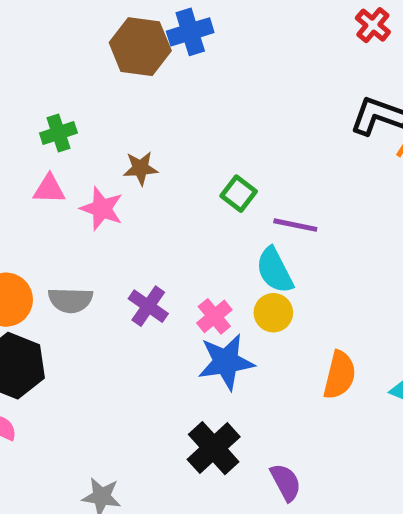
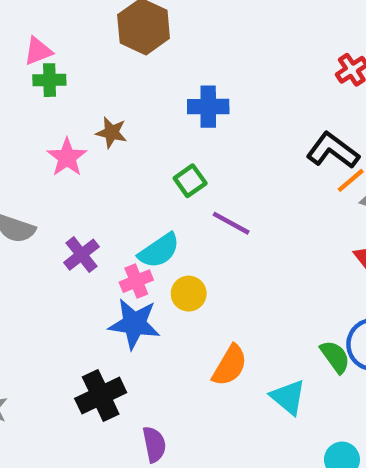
blue cross: (190, 32) -> (208, 107), moved
pink triangle: (49, 189) -> (38, 51), moved, turned -40
cyan semicircle: (275, 270) -> (159, 251), moved, turned -114

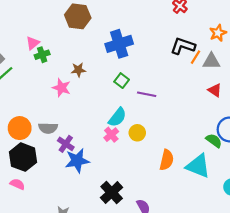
blue cross: (208, 107) -> (119, 44), size x1.4
purple cross: (82, 255) -> (66, 144), moved
blue star: (134, 324) -> (77, 161), moved
cyan triangle: (288, 397) -> (198, 166), size x1.4

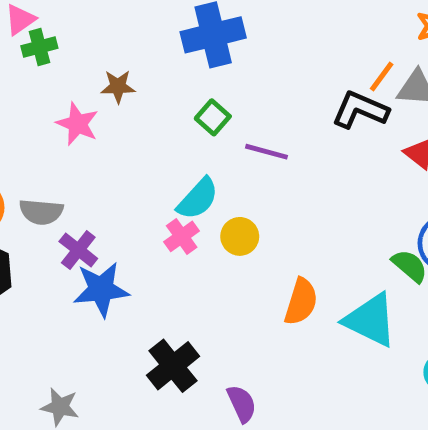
black L-shape: (183, 46) -> (360, 110), moved

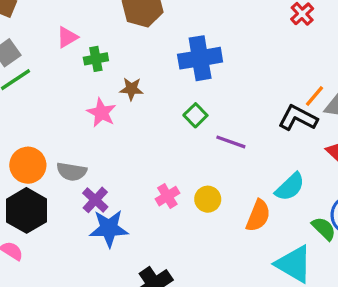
green cross: (39, 47) -> (96, 59), moved
cyan semicircle: (198, 199) -> (290, 187), moved
orange semicircle: (301, 302) -> (258, 216), moved

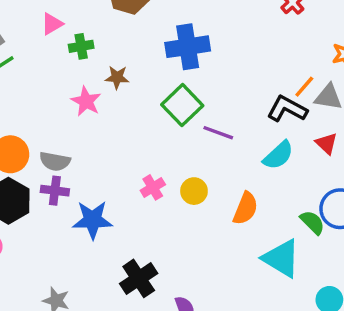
green square: (195, 115) -> (182, 105), size x1.6
cyan semicircle: (290, 187) -> (278, 155), moved
purple cross: (95, 200) -> (55, 191), moved, turned -36

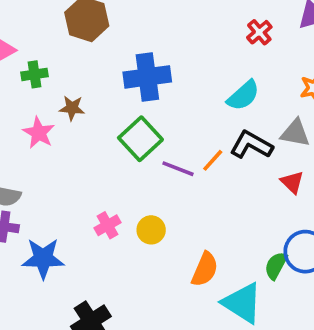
orange line: (304, 87) -> (213, 160), moved
cyan semicircle: (278, 155) -> (243, 96), moved
orange semicircle: (245, 208) -> (205, 269), moved
green semicircle: (312, 222) -> (276, 266), turned -108

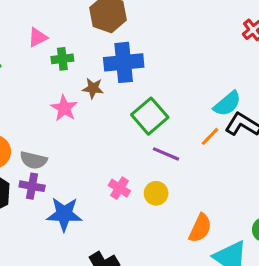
blue cross: (147, 77) -> (124, 62), moved
cyan semicircle: (243, 96) -> (227, 104), moved
purple line: (178, 169) -> (166, 154), moved
pink cross: (108, 225) -> (119, 188), turned -30

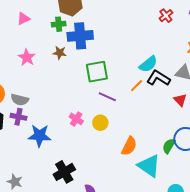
green cross: (62, 59) -> (59, 24), moved
pink star: (64, 108) -> (27, 57), moved
green square: (150, 116) -> (97, 72), turned 30

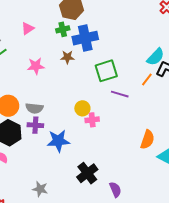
pink star: (27, 57) -> (36, 66), turned -30
pink cross: (76, 119) -> (92, 120), turned -32
yellow circle: (100, 123) -> (82, 108), moved

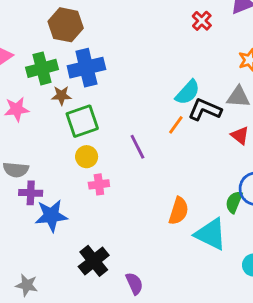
green cross: (63, 29) -> (42, 68), moved, size x1.5
green square: (106, 71) -> (82, 121), moved
purple line: (120, 94) -> (137, 147), turned 48
yellow circle: (82, 108) -> (87, 157), moved
purple cross: (35, 125) -> (31, 193), moved

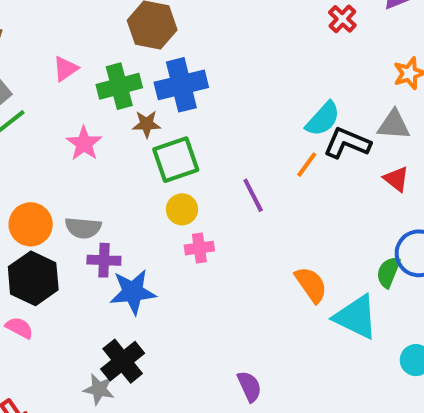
pink star: (17, 109) -> (84, 143), turned -30
orange semicircle: (179, 211) -> (311, 285), turned -52
black cross: (94, 261) -> (123, 361), moved

